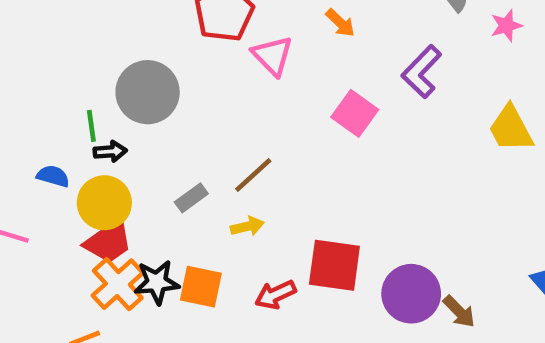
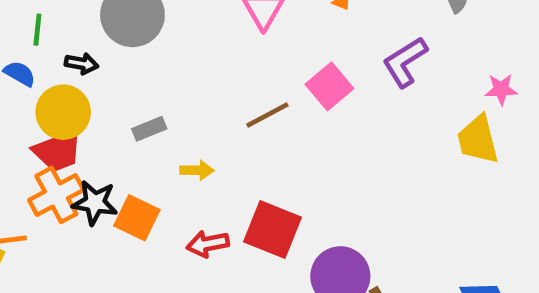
pink star: (506, 26) -> (501, 89), moved
green line: (91, 126) -> (37, 30), moved
brown line: (253, 175) -> (267, 115), moved

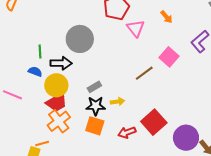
black arrow: (82, 64) -> (61, 63), size x1.5
black star: (95, 203) -> (96, 106), moved
red square: (272, 230) -> (154, 122), turned 35

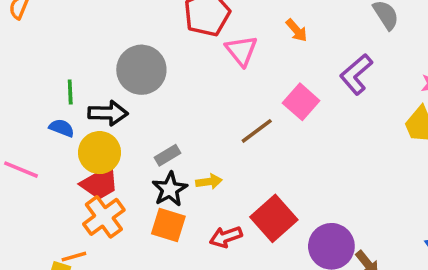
black star: (96, 106) -> (170, 189), turned -30

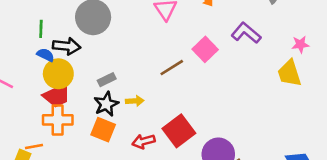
purple L-shape: (356, 74) -> (246, 33), turned 76
blue semicircle: (62, 128) -> (46, 55), moved
orange cross: (104, 217) -> (58, 120), turned 32

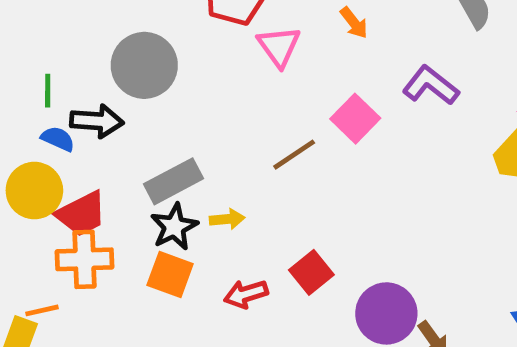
yellow circle: (58, 74) -> (34, 191), moved
gray rectangle: (107, 80) -> (174, 181), size x1.6
red square: (179, 131) -> (311, 272), size x0.7

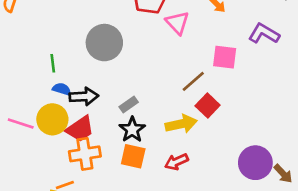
pink square: (355, 119) -> (225, 57), turned -30
black arrow: (97, 121) -> (84, 96), moved
gray rectangle: (174, 181) -> (129, 105), size x0.6
yellow arrow: (227, 219) -> (181, 124), moved, size x1.6
red square: (311, 272) -> (208, 105), moved

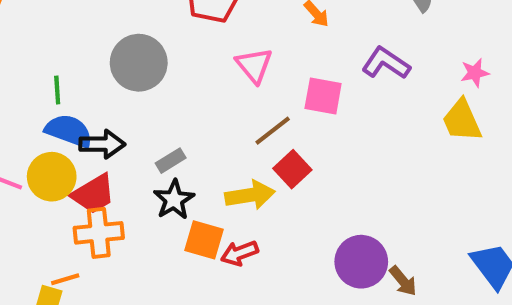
pink triangle: (177, 23) -> (254, 65), moved
blue semicircle: (62, 89) -> (69, 131), size x1.6
orange square: (133, 156) -> (204, 240), moved

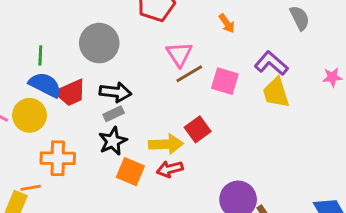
yellow trapezoid: (462, 121) -> (276, 93), moved
brown line: (273, 131) -> (189, 74), moved
black arrow: (102, 144) -> (115, 92), moved
red trapezoid: (93, 194) -> (70, 93), moved
red arrow: (239, 253) -> (170, 169), moved

